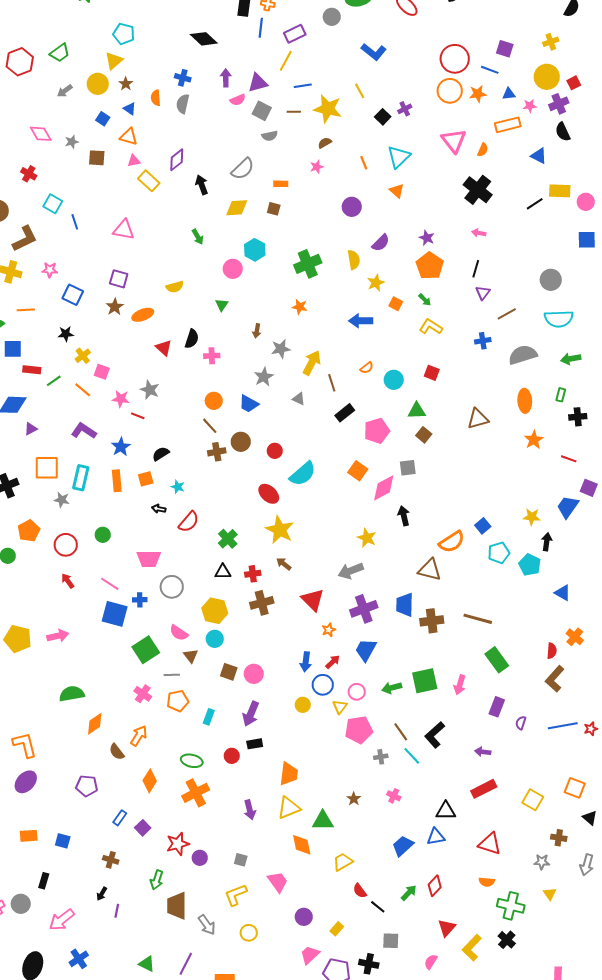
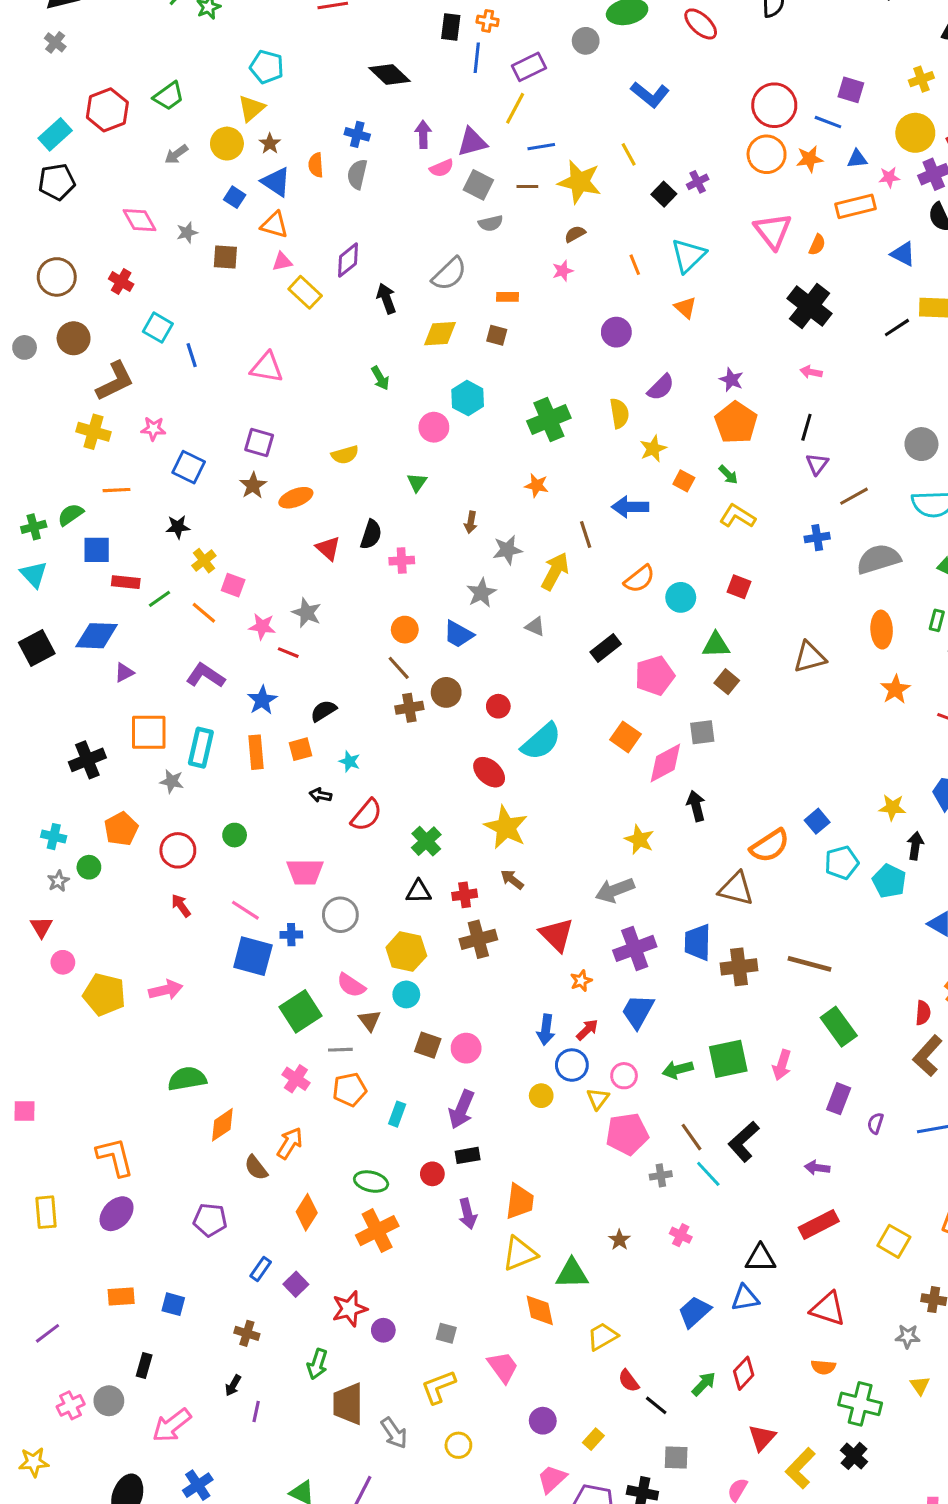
blue triangle: (130, 109) -> (276, 182), size x1.5
orange semicircle: (367, 368) -> (639, 579), size x1.5
brown line: (332, 383) -> (586, 535), moved
purple arrow: (250, 810) -> (468, 1214), moved

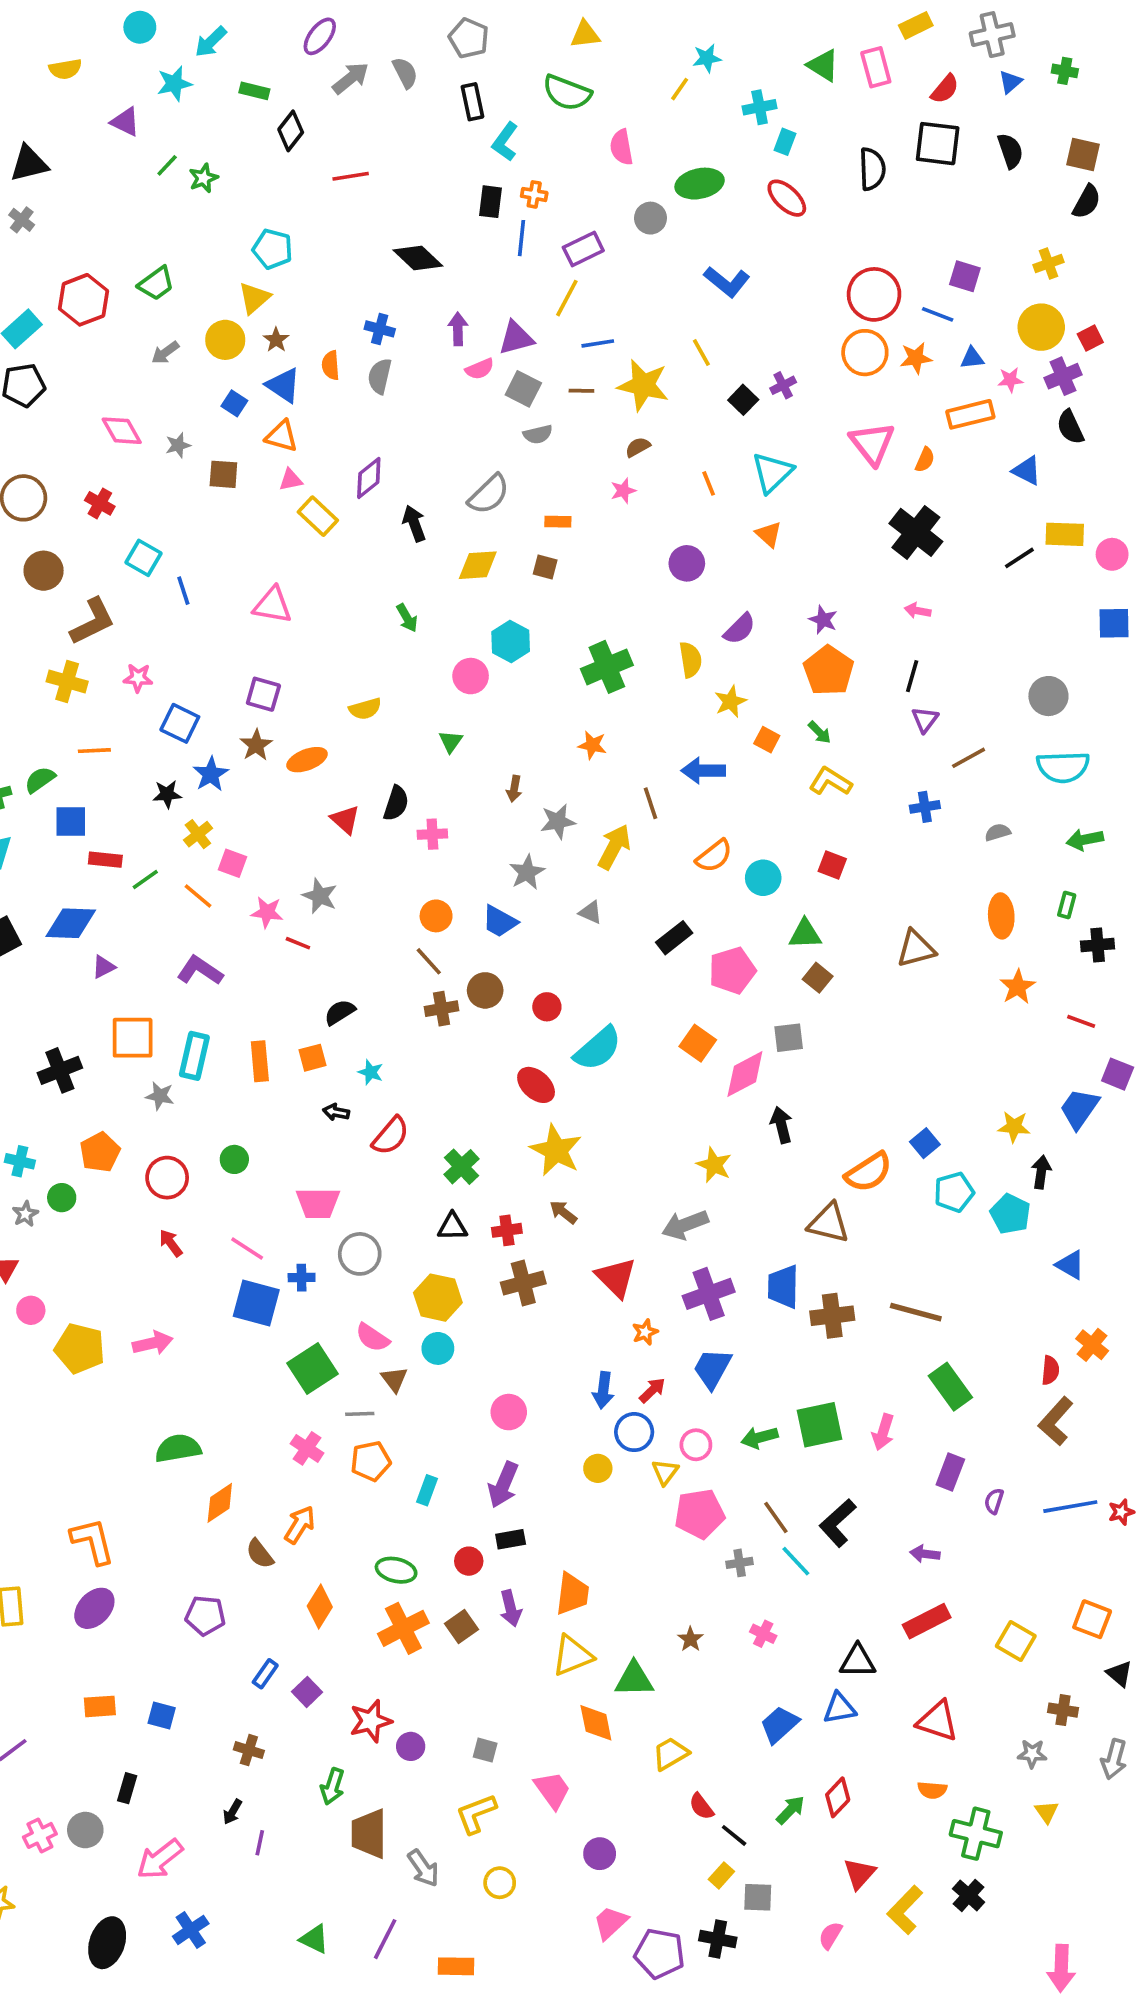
gray semicircle: (879, 559) -> (998, 832), size x0.5
blue star: (262, 700) -> (211, 774), moved
brown square: (428, 1045) -> (461, 1626), moved, turned 36
yellow rectangle: (593, 1439) -> (721, 1875), moved

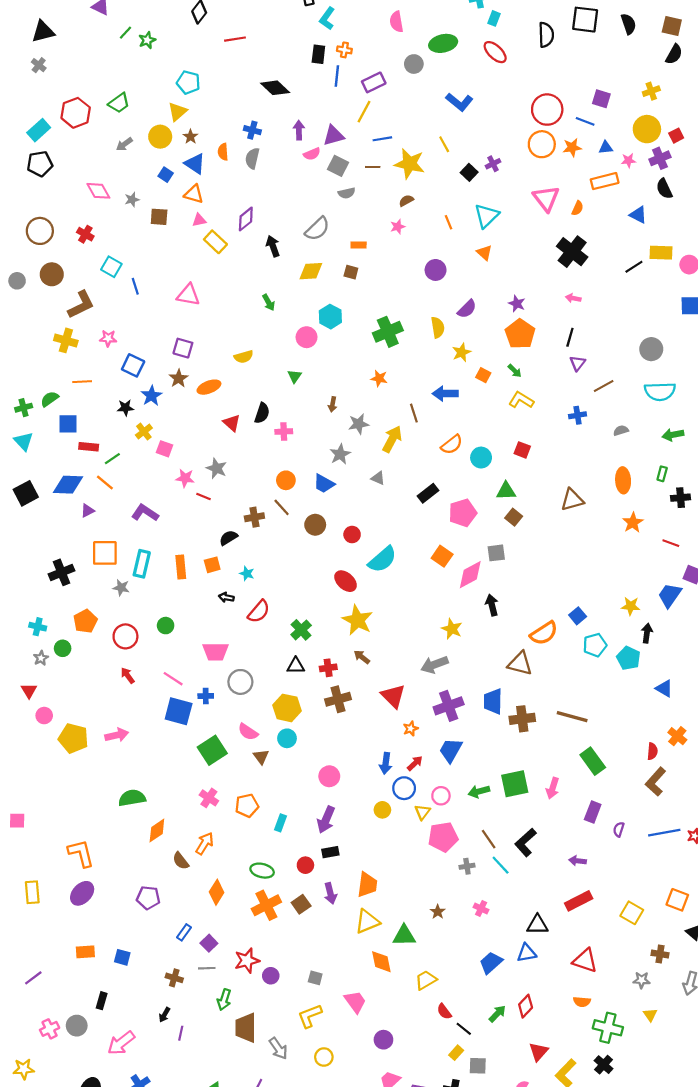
orange line: (198, 896) -> (105, 482), moved
brown cross: (442, 1009) -> (254, 517), moved
gray line: (360, 1414) -> (207, 968), moved

